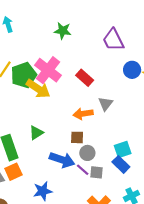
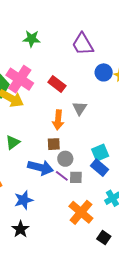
orange arrow: (83, 114) -> (58, 120), turned -72

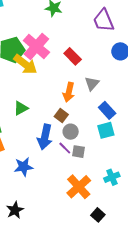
brown square: (54, 144) -> (61, 115), turned 32
blue arrow: (41, 168) -> (45, 137), turned 80
blue rectangle: (100, 168) -> (107, 110), moved
black star: (20, 229) -> (15, 210), moved

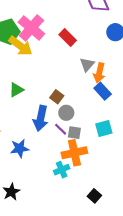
orange arrow: (69, 92) -> (99, 73), moved
cyan square: (106, 130) -> (104, 129), moved
cyan cross: (112, 177) -> (62, 170), moved
orange cross: (79, 187) -> (74, 153), moved, turned 30

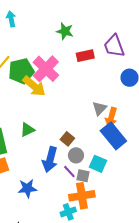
red rectangle: (68, 38) -> (85, 56), moved, turned -60
blue rectangle: (103, 91) -> (113, 136), size x1.5
cyan square: (104, 129) -> (98, 164), moved, turned 36

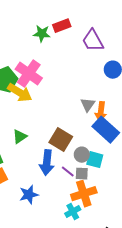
red rectangle: (85, 56) -> (62, 26), moved
brown square: (67, 139) -> (61, 140), size x1.6
gray circle: (76, 155) -> (82, 155), moved

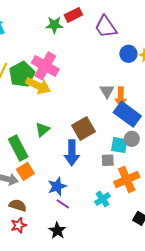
brown square: (61, 140) -> (84, 129), turned 35
gray circle: (82, 155) -> (132, 139), moved
purple line: (68, 172) -> (63, 204), moved
orange cross: (84, 194) -> (127, 180), moved

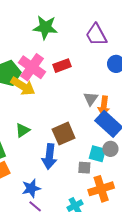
red rectangle: (73, 15) -> (62, 66), moved
green star: (54, 25) -> (45, 27), size x1.4

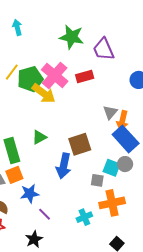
purple trapezoid: (96, 35) -> (104, 49), moved
blue star: (31, 188) -> (30, 194), moved

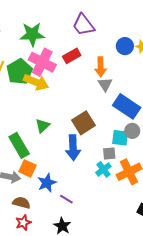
green star: (72, 37) -> (32, 34), moved
orange arrow: (122, 121) -> (101, 67), moved
orange square: (14, 175) -> (28, 168), turned -30
cyan cross: (84, 217) -> (103, 169), moved

